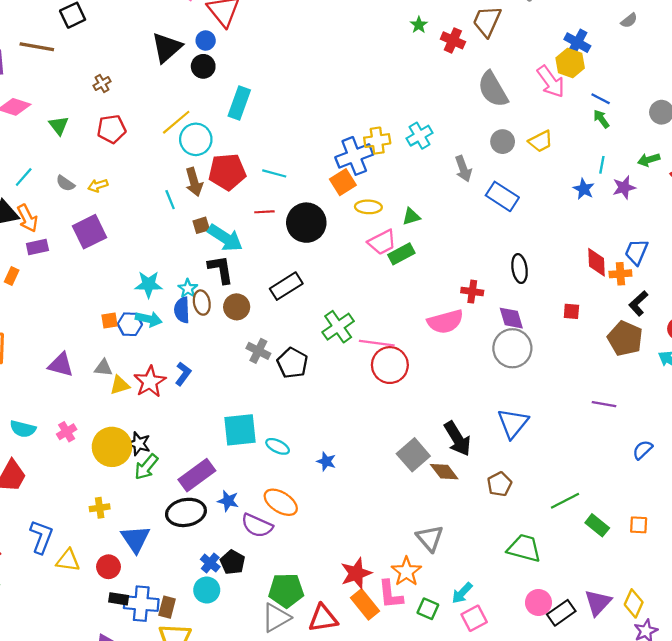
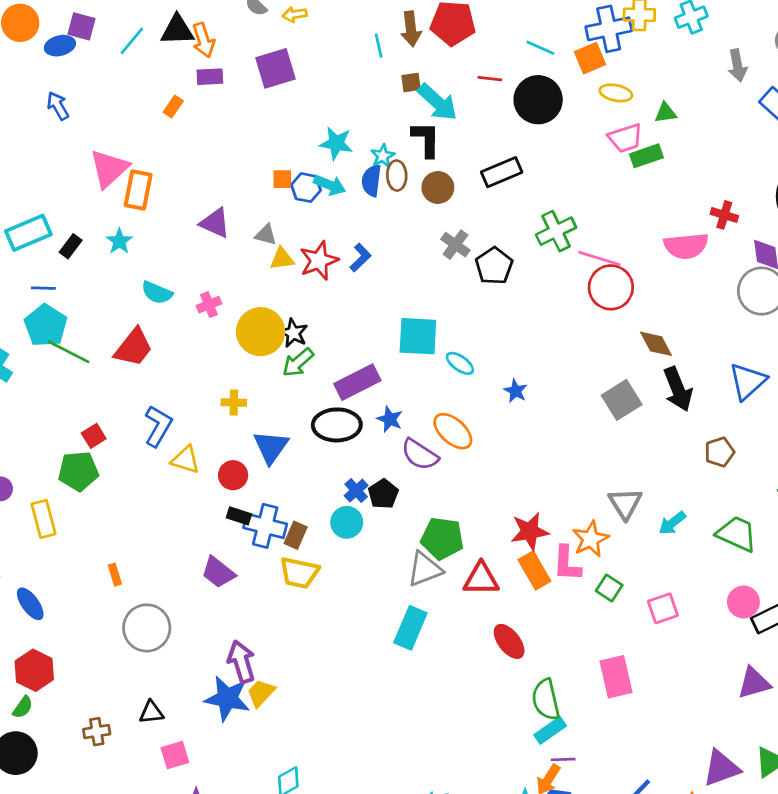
cyan line: (274, 173) -> (540, 48), moved
brown diamond: (444, 472) -> (656, 344), moved
cyan arrow: (462, 593) -> (672, 523), moved

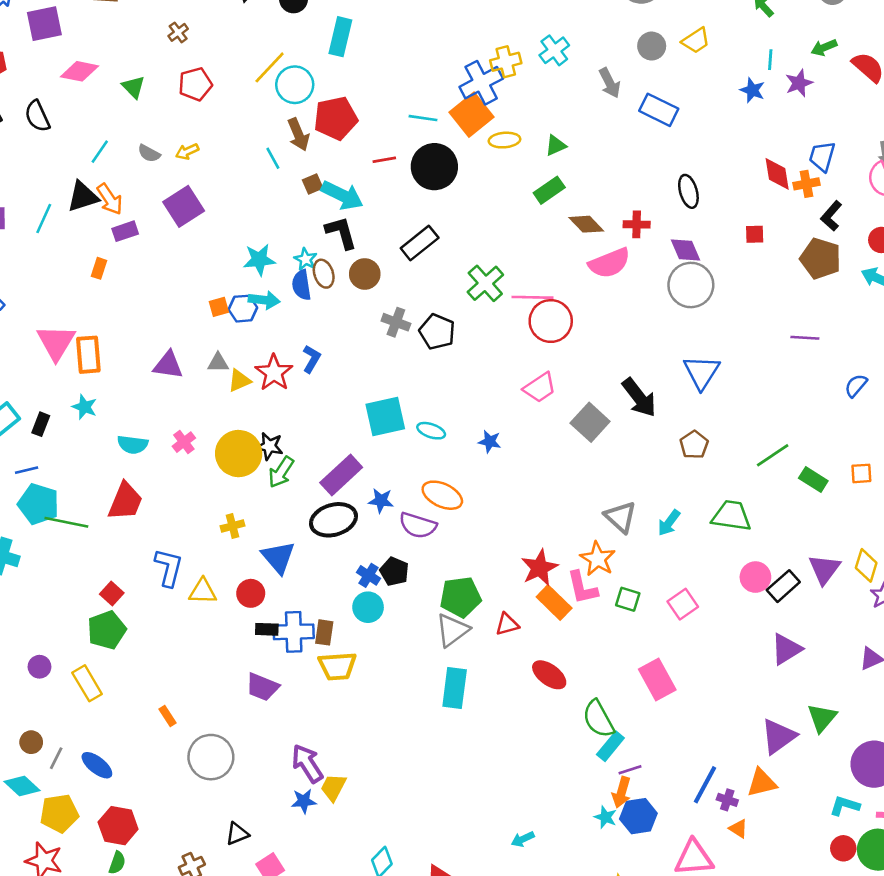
orange square: (590, 58) -> (471, 115), size x1.4
pink trapezoid: (625, 138) -> (540, 388), moved
brown diamond: (656, 344) -> (586, 224), moved
red triangle: (481, 579) -> (507, 624), size x0.7
blue star: (227, 698) -> (304, 801), size x0.6

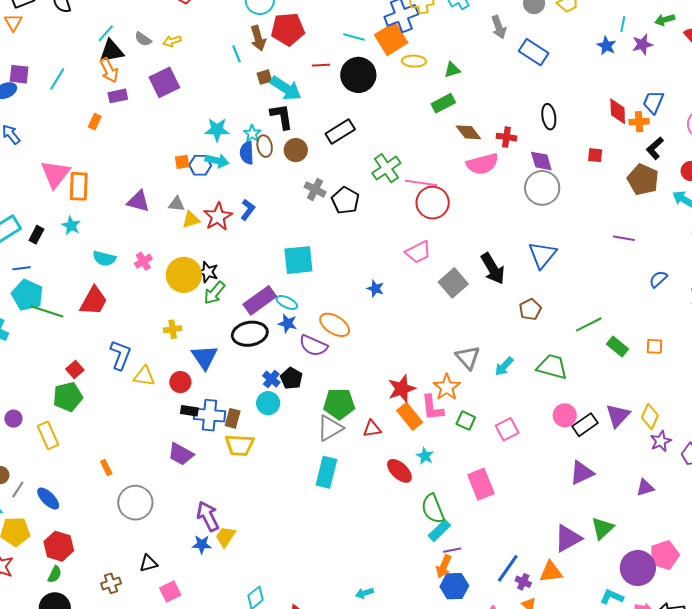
black triangle: (83, 197) -> (111, 51), moved
cyan ellipse: (431, 431) -> (287, 302), moved
cyan star: (605, 817) -> (425, 456), moved

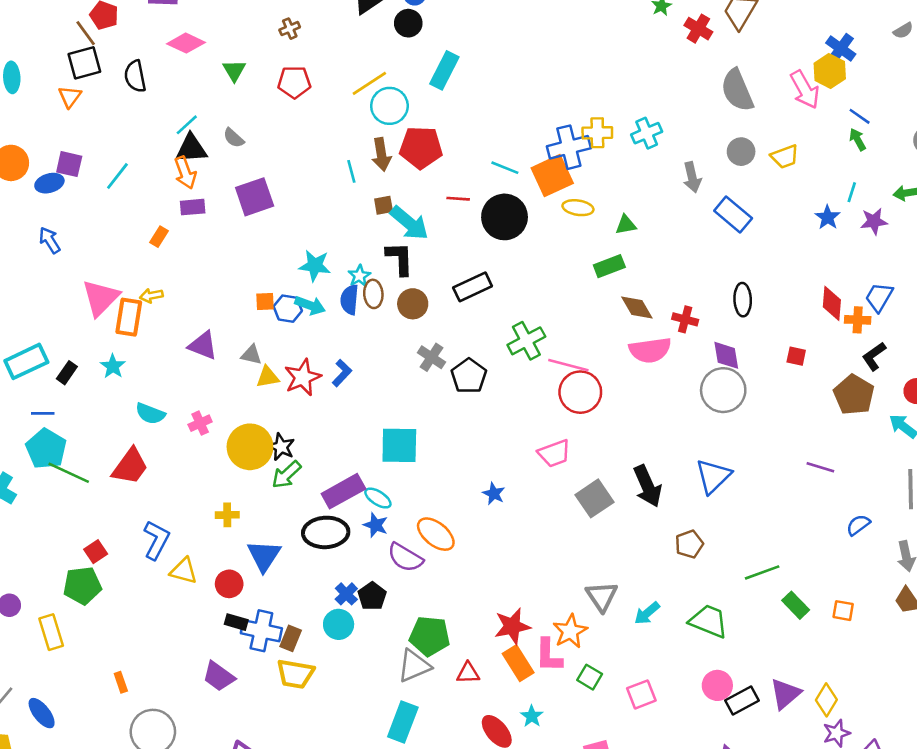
yellow arrow: (172, 41) -> (151, 296), moved

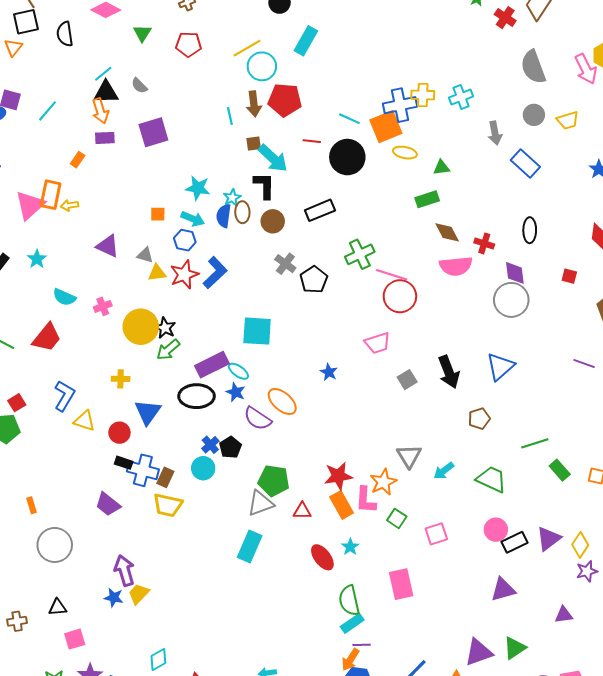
blue hexagon: (288, 309) -> (185, 240), moved
orange rectangle: (129, 317) -> (51, 195), moved
blue L-shape: (342, 373) -> (215, 273), size x1.5
gray square: (595, 498) -> (407, 380), size x0.7

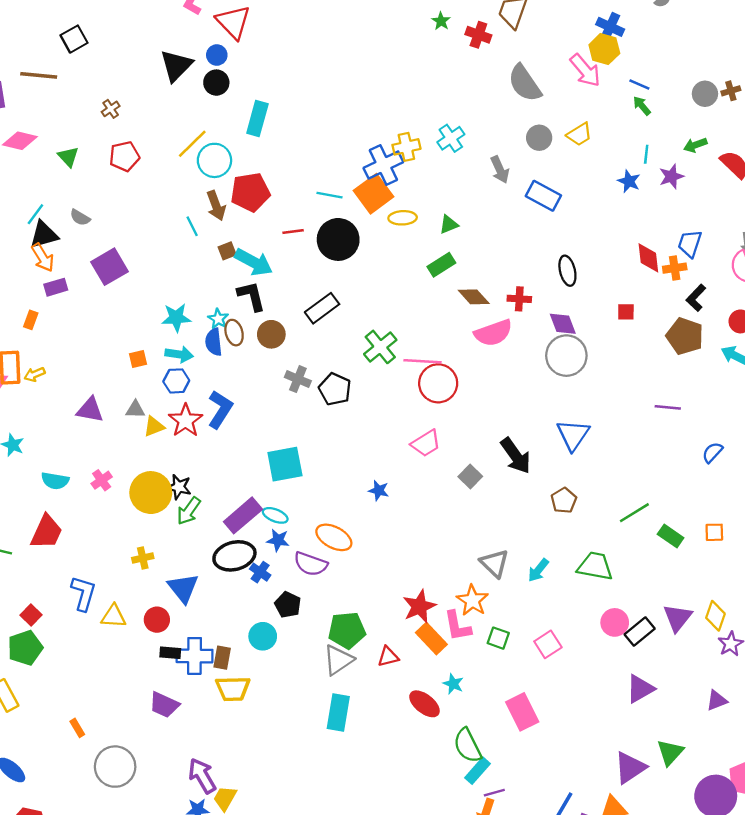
blue cross: (210, 445) -> (260, 572), moved

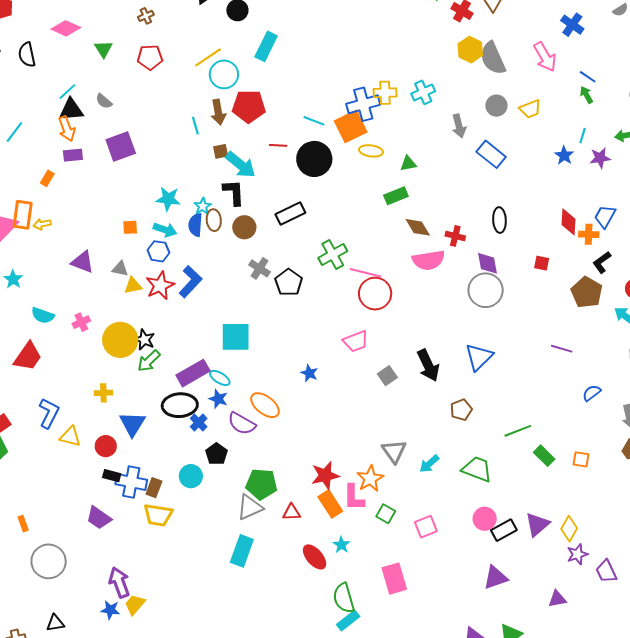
yellow hexagon: (604, 49) -> (470, 50), moved

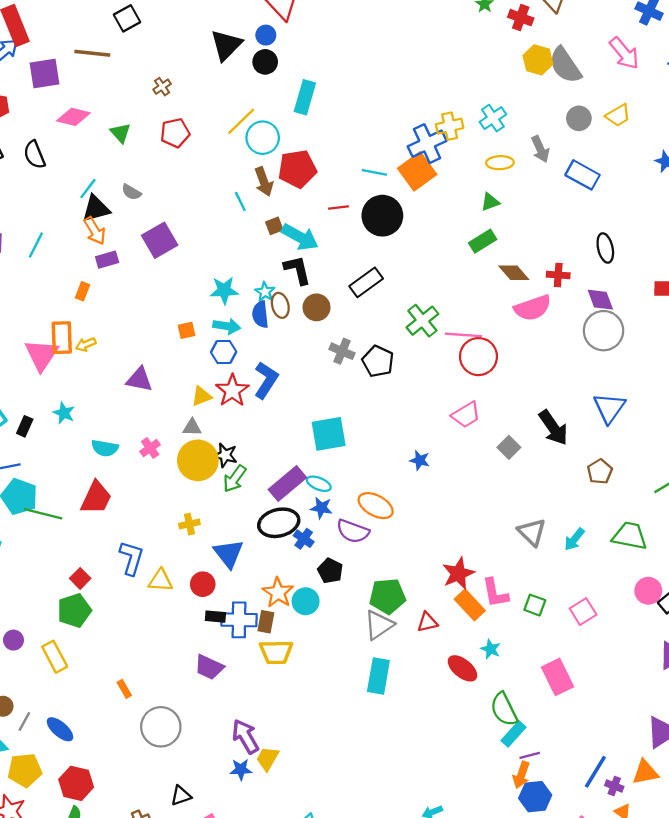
yellow ellipse: (371, 151) -> (500, 163), moved
gray triangle: (120, 269) -> (192, 427), moved
orange star: (370, 479) -> (278, 593), moved

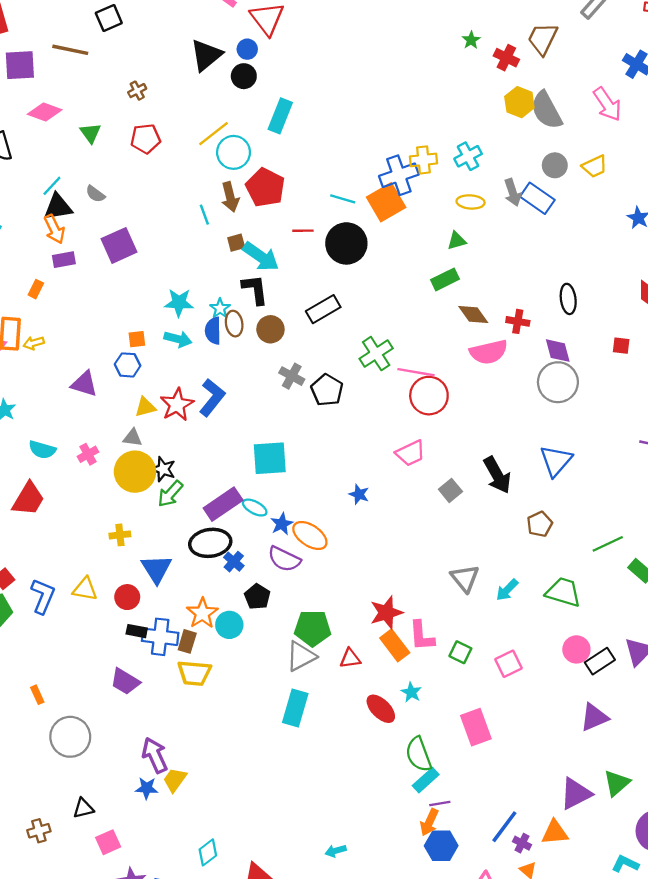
red pentagon: (297, 169) -> (265, 187), turned 30
blue rectangle: (583, 175) -> (537, 198), moved
blue hexagon: (224, 352) -> (128, 365), moved
blue star: (321, 508) -> (282, 524), moved, turned 30
blue L-shape: (131, 558) -> (43, 596), moved

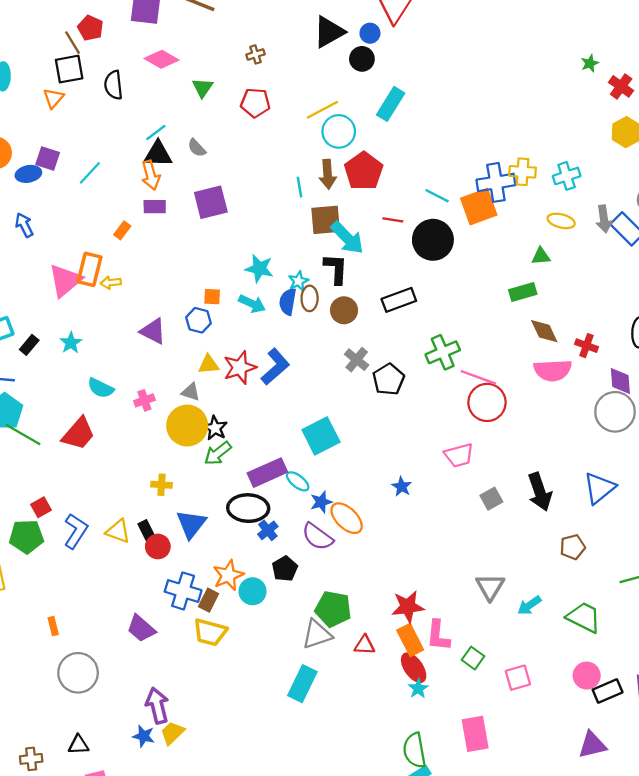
brown square: (236, 243) -> (326, 220), size x1.8
cyan square: (270, 458) -> (321, 436), turned -33
black rectangle: (137, 631) -> (146, 530), moved, turned 42
red ellipse: (381, 709) -> (414, 668), moved

